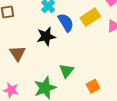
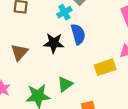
yellow rectangle: (90, 17) -> (105, 67), moved

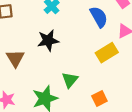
blue semicircle: (78, 34) -> (99, 17), moved

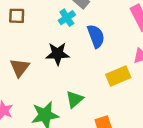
blue semicircle: (99, 17) -> (96, 36), moved

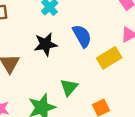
blue semicircle: (96, 36) -> (82, 36), moved

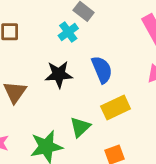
yellow rectangle: (109, 58) -> (116, 107), moved

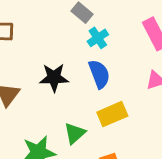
cyan cross: (68, 32) -> (98, 38), moved

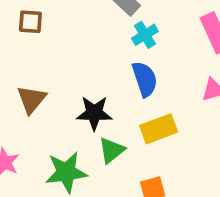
black star: (54, 78) -> (94, 113), moved

